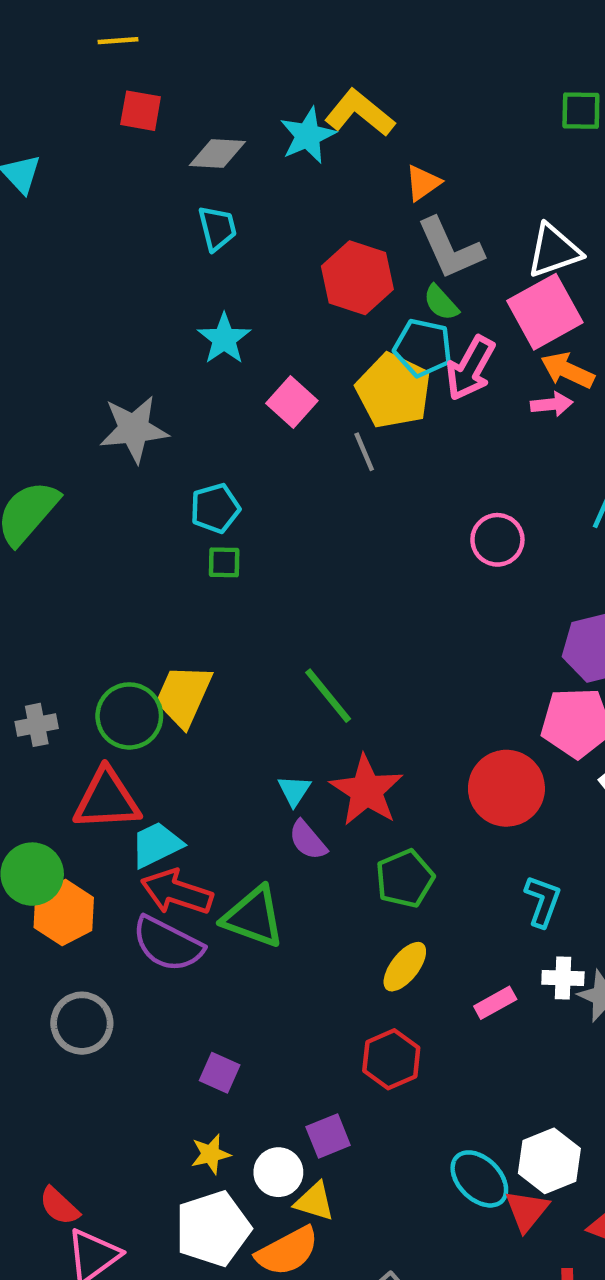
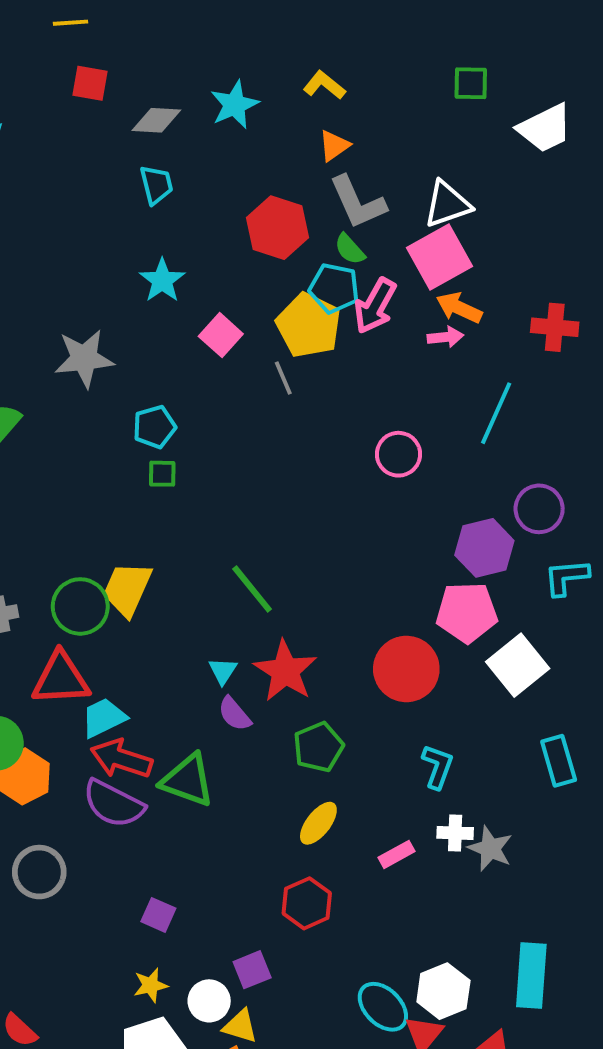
yellow L-shape: (360, 113) -> (324, 85), moved, size x0.7

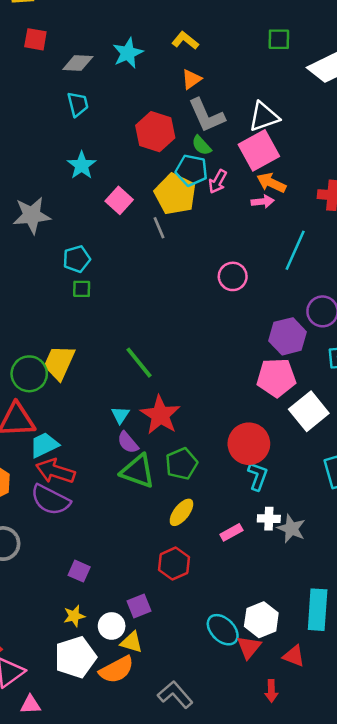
pink arrow: (375, 306) -> (218, 182), size x0.7
red circle: (406, 669) -> (249, 444), moved
green triangle: (188, 780) -> (138, 471), moved

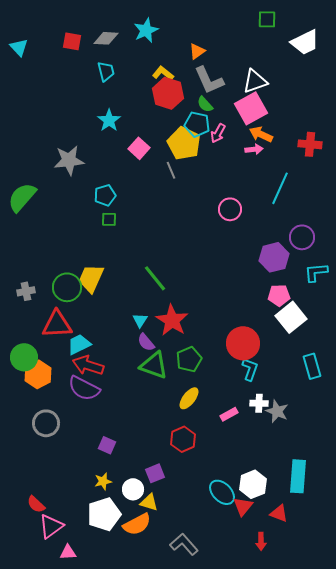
red square: (35, 39) -> (72, 41), moved
yellow L-shape: (185, 41) -> (163, 73), moved
pink pentagon: (276, 378) -> (279, 295), moved, size x0.7

